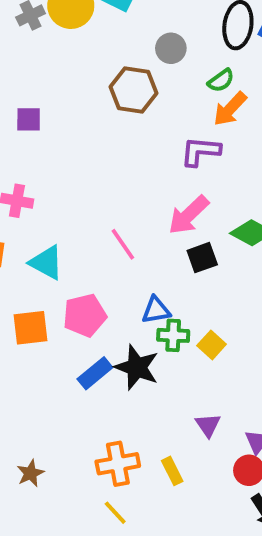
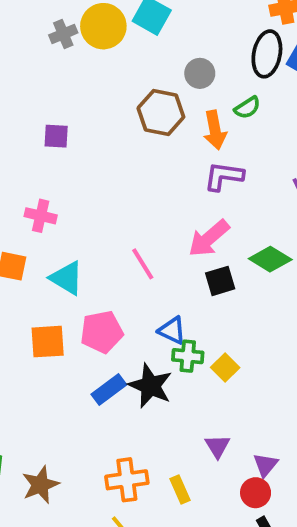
orange arrow: (230, 109) -> (215, 130), moved, turned -57
blue triangle: (156, 310) -> (172, 330), turned 32
brown star: (30, 473) -> (40, 485), size x1.4

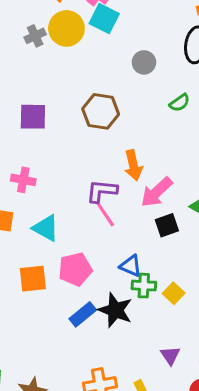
green semicircle: (247, 108) -> (180, 103), moved
brown hexagon: (161, 113) -> (101, 111), moved
orange arrow: (215, 130) -> (133, 165), moved
purple square: (56, 136) -> (33, 117), size x1.4
purple L-shape: (224, 176) -> (102, 191), moved

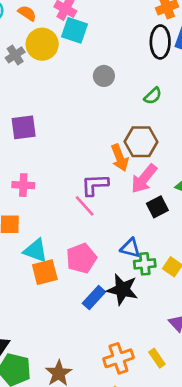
gray circle: (144, 62) -> (104, 76), moved
brown hexagon: (101, 111) -> (141, 142), moved
pink line: (105, 214) -> (85, 206), moved
cyan triangle: (46, 228) -> (36, 251), moved

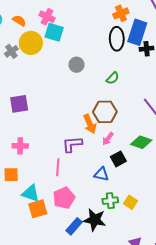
pink arrow: (144, 179) -> (108, 139), size x0.6
pink line: (85, 206) -> (58, 167), moved, turned 48
blue triangle: (130, 248) -> (101, 174), moved

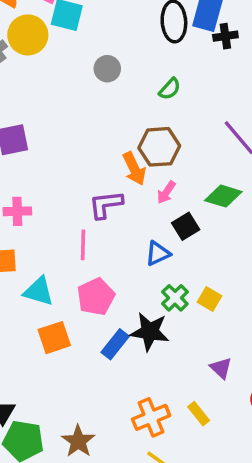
blue triangle: (101, 174) -> (158, 253), turned -35
green cross: (110, 201) -> (175, 298), turned -35
orange square: (38, 209) -> (54, 338), moved

